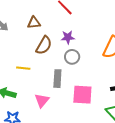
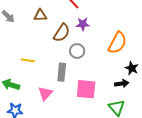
purple star: (68, 37) -> (83, 24), moved
brown semicircle: (44, 45) -> (62, 33), moved

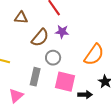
black arrow: (122, 84) -> (85, 95), moved
pink square: (86, 89) -> (65, 82), moved

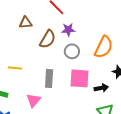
gray circle: (53, 58) -> (72, 51), moved

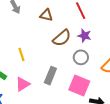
yellow line: (15, 68) -> (22, 55), turned 48
pink triangle: (33, 100) -> (23, 84), moved

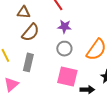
brown semicircle: (62, 38) -> (30, 32), moved
gray rectangle: (50, 76) -> (28, 62), moved

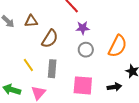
brown triangle: (24, 12) -> (31, 21), moved
pink square: (67, 77) -> (83, 85), moved

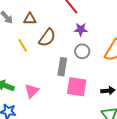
yellow line: (28, 65) -> (23, 45), moved
gray rectangle: (52, 69) -> (62, 67), moved

